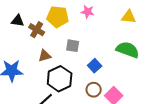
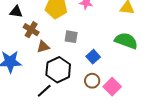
brown cross: (37, 30) -> (31, 30), moved

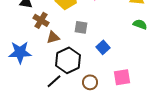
green semicircle: (126, 41) -> (140, 24), moved, size x0.6
brown circle: (92, 81) -> (90, 82), moved
pink square: (112, 87) -> (122, 77), turned 36

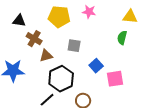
green semicircle: (140, 24) -> (122, 38), moved, turned -96
pink square: (122, 77) -> (115, 79), moved

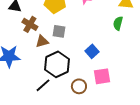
gray square: (74, 46) -> (59, 31), moved
pink square: (115, 79) -> (102, 76), moved

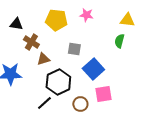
gray square: (59, 31) -> (74, 49), moved
blue square: (92, 51) -> (93, 69), size x1.5

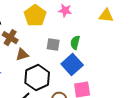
yellow pentagon: (56, 20) -> (35, 16), turned 30
green semicircle: (119, 41) -> (75, 43), moved

